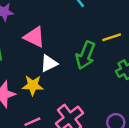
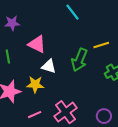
white triangle: (49, 63) -> (49, 66), turned 42

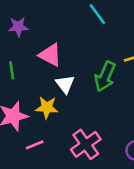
white triangle: (49, 66) -> (65, 84), turned 35
pink line: (35, 115) -> (35, 145), moved

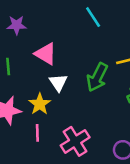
yellow star: (47, 107) -> (40, 104), turned 30
pink line: (35, 145) -> (37, 133), moved, turned -72

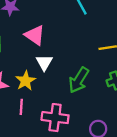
green arrow: (97, 77) -> (79, 80), moved
pink cross: (75, 141) -> (55, 118), turned 35

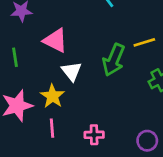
green arrow: (79, 80) -> (114, 60), moved
pink cross: (55, 118) -> (94, 135), size x0.6

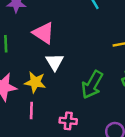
green arrow: (114, 60) -> (92, 85), moved
yellow star: (52, 96) -> (35, 82), turned -30

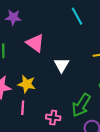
white triangle: (55, 62) -> (62, 65), moved
green arrow: (92, 85) -> (81, 105), moved

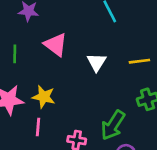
white triangle: (62, 65) -> (97, 62), moved

